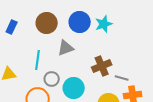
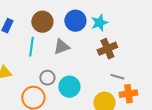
cyan line: (38, 60) -> (31, 47), moved
brown cross: (102, 66) -> (107, 49), moved

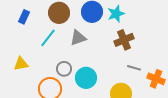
cyan line: (31, 47) -> (48, 38), turned 30
orange cross: (128, 94) -> (156, 79), moved, turned 30

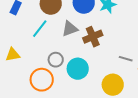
brown cross: (124, 40) -> (93, 37), moved

